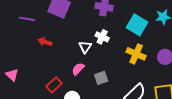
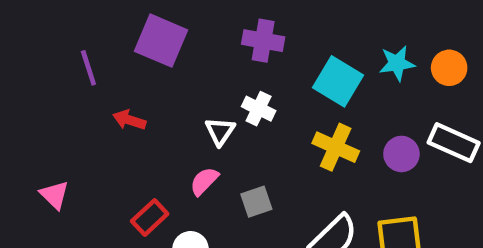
purple line: (27, 19) -> (88, 68), turned 63

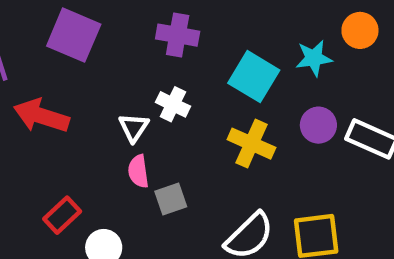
orange circle: (449, 68) -> (360, 30), moved
red arrow: (129, 120) -> (41, 116), size x1.6
purple circle: (401, 154) -> (318, 125), moved
pink semicircle: (204, 181) -> (138, 171), moved, turned -52

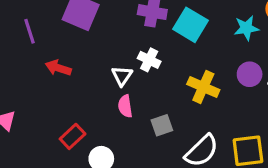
cyan square: (254, 77) -> (191, 25), moved
red arrow: (41, 116) -> (58, 68), size x0.7
gray square: (171, 199) -> (162, 125), moved

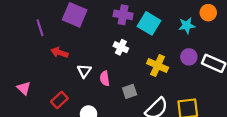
white triangle: (122, 76) -> (84, 71), moved
red rectangle: (73, 136) -> (59, 100), moved

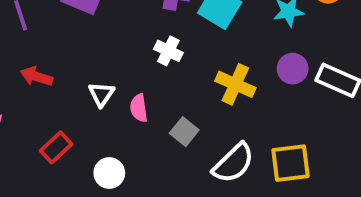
red arrow: (59, 53) -> (36, 76), moved
gray square: (130, 91) -> (184, 132), turned -32

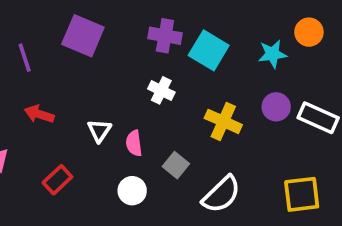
yellow square: (291, 163) -> (302, 194), moved
white circle: (109, 173) -> (132, 191), moved

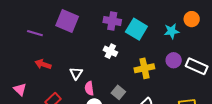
purple line: (25, 58) -> (35, 33), turned -56
yellow cross: (223, 121) -> (144, 68), turned -36
pink semicircle: (134, 143) -> (89, 88), moved

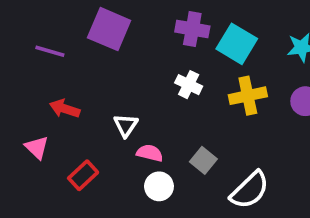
yellow cross: (144, 68) -> (248, 96), moved
pink semicircle: (89, 88) -> (150, 153), turned 112
pink triangle: (20, 89) -> (37, 147), moved

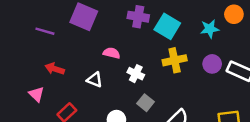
white cross: (189, 85) -> (136, 74), moved
white triangle: (126, 125) -> (95, 80), turned -42
pink semicircle: (150, 153) -> (112, 53), moved

